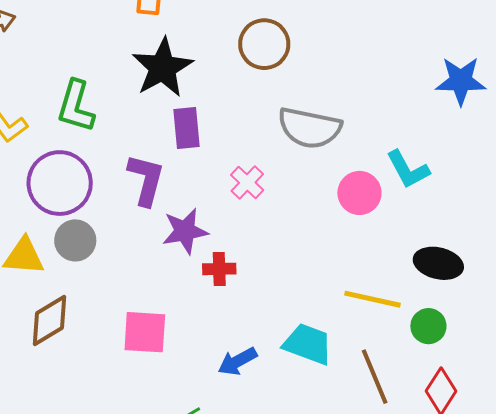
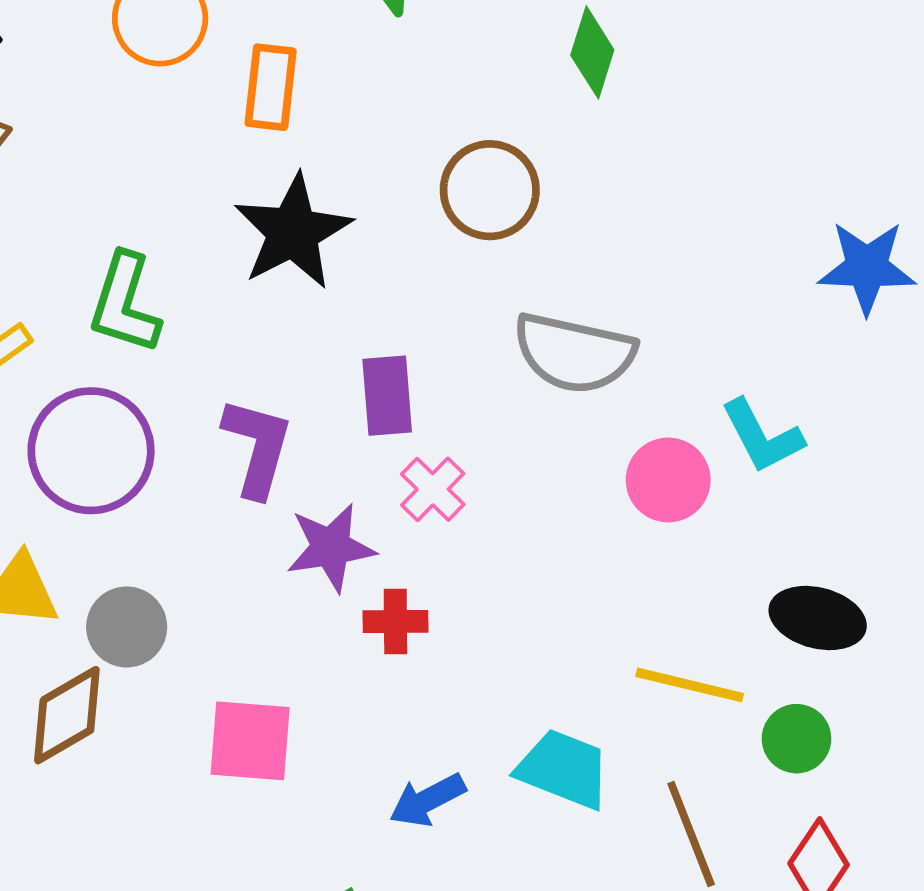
purple rectangle: (187, 128) -> (387, 396), moved
pink cross: (247, 183) -> (433, 489), moved
gray circle: (75, 240) -> (127, 627), moved

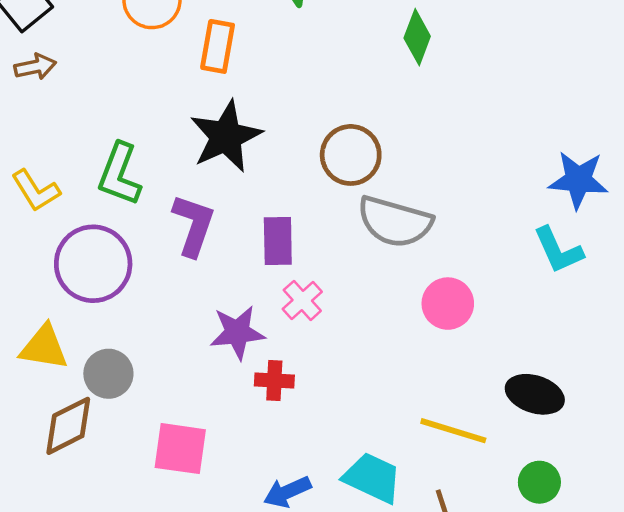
brown circle: (490, 190) -> (351, 155), moved
cyan L-shape: (762, 436) -> (558, 250), moved
purple L-shape: (257, 447) -> (194, 225), moved
green circle: (797, 739) -> (539, 482), moved

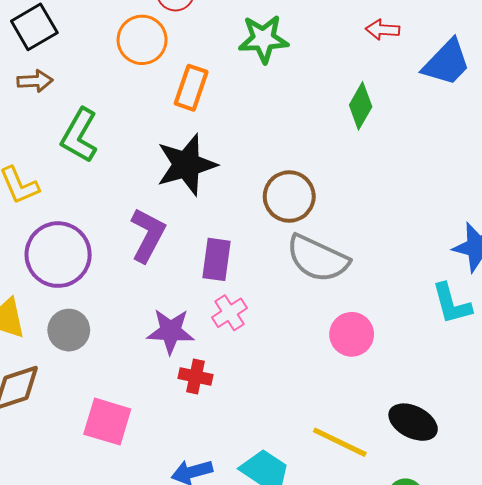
green L-shape: (119, 174) -> (79, 135), moved
gray circle: (108, 374) -> (69, 330), moved

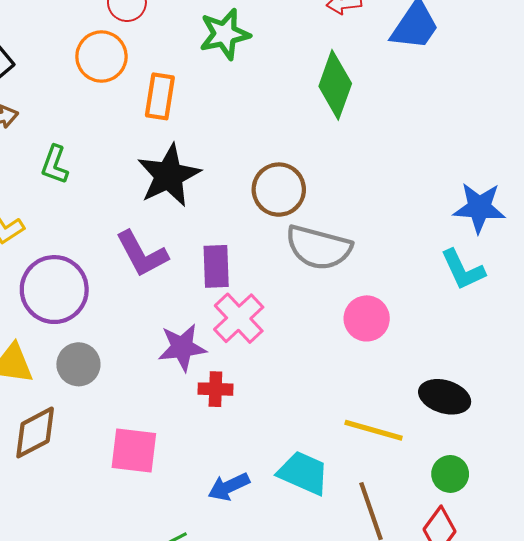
green diamond: (361, 106) -> (335, 85), size x1.4
green L-shape: (79, 135) -> (55, 165), size x0.7
purple L-shape: (148, 235) -> (142, 254), turned 134
pink cross: (230, 313) -> (239, 318), size x1.4

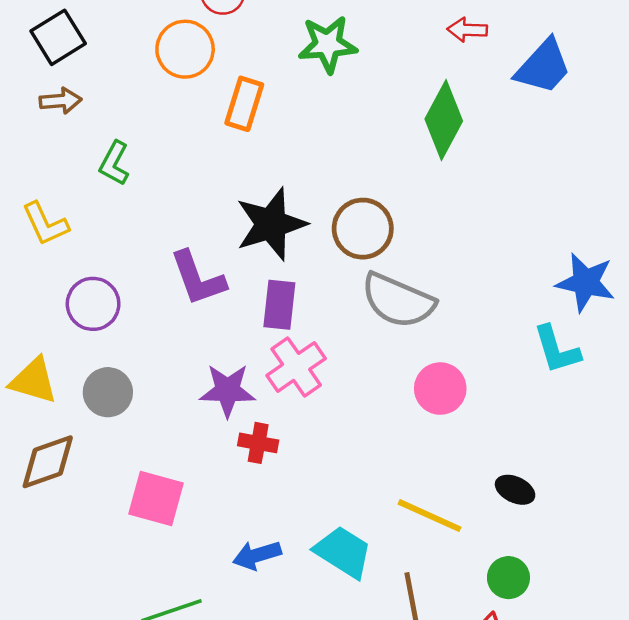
black star: (169, 175) -> (271, 224), moved
purple circle: (54, 290) -> (93, 304), size x0.7
black ellipse: (445, 397) -> (515, 490), size x0.7

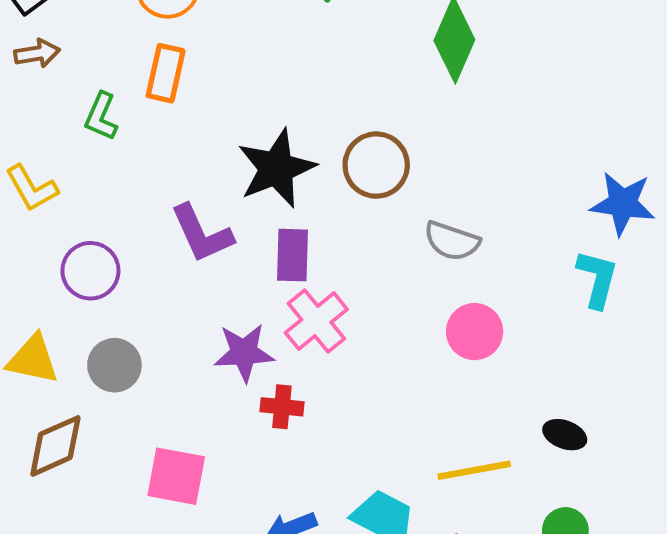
orange rectangle: (244, 104) -> (166, 73), moved
gray semicircle: (398, 301) -> (452, 241), moved, size x0.7
cyan L-shape: (557, 349) -> (597, 279), turned -144
yellow line: (430, 516) -> (474, 470), turned -30

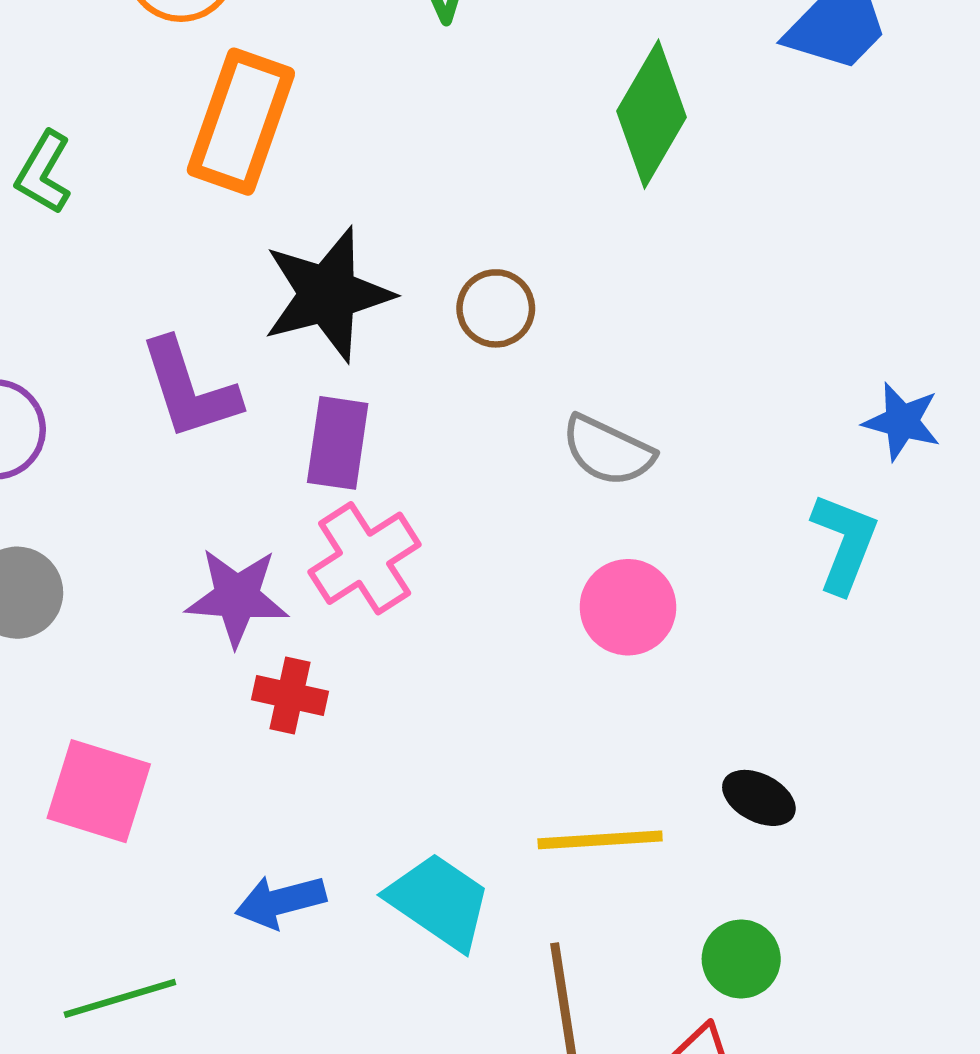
orange rectangle: (166, 73) -> (241, 122), moved, size x1.4
brown circle: (376, 165) -> (496, 308), size x0.7
blue star: (623, 204) -> (902, 422), size x0.7

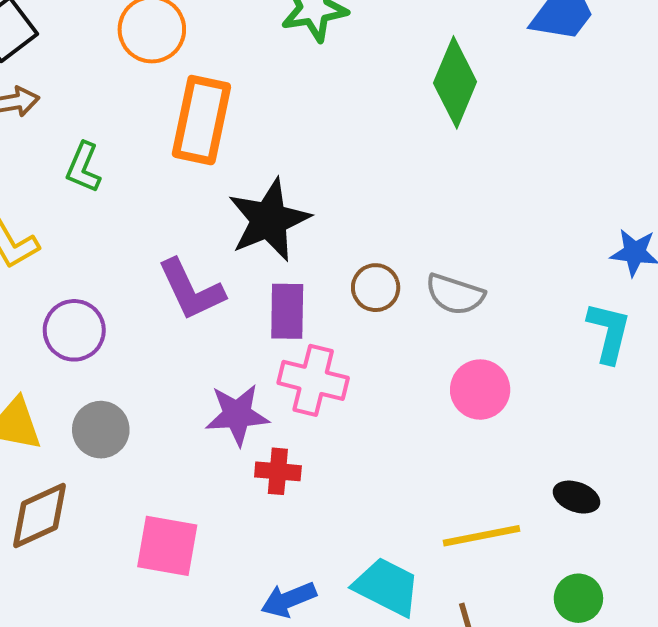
brown circle: (496, 308) -> (376, 288), moved
pink cross: (365, 558) -> (313, 380), turned -36

